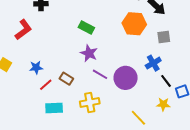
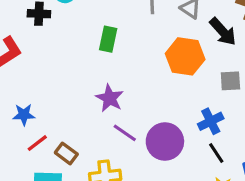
green rectangle: (86, 27) -> (108, 39), moved, turned 70
brown rectangle: (66, 79) -> (66, 153), moved
black line: (166, 81) -> (216, 153), moved

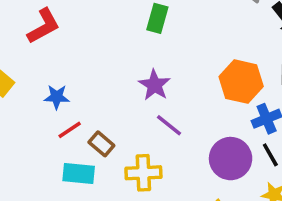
orange hexagon: (185, 56) -> (241, 82), moved
purple circle: (165, 142) -> (231, 159), moved

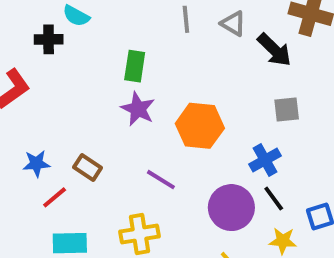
orange hexagon: (241, 82) -> (200, 126), moved
purple star: (154, 85) -> (138, 109), moved
brown rectangle: (101, 144) -> (88, 168), moved

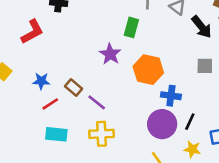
green rectangle: (135, 66) -> (131, 27), moved
blue cross: (265, 160) -> (171, 96), moved, turned 30
purple line: (161, 180) -> (97, 102), moved
black line: (274, 198) -> (190, 122), turned 54

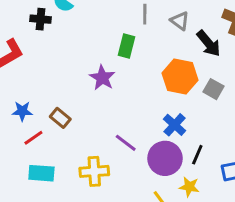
gray square: (205, 66) -> (213, 89), turned 30
orange hexagon: (148, 70) -> (180, 77), moved
blue cross: (171, 96) -> (175, 125), turned 36
purple line: (97, 102) -> (126, 143), moved
yellow star: (192, 149) -> (189, 187), moved

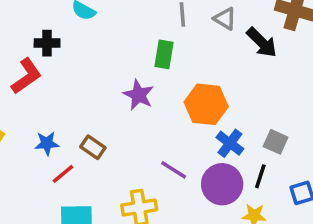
black cross: (41, 19) -> (47, 43), moved
orange hexagon: (180, 77) -> (206, 104), moved
gray square: (213, 89) -> (276, 142), moved

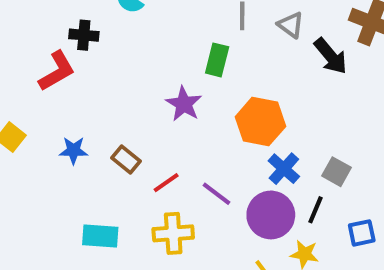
red line: (63, 174) -> (166, 183), moved

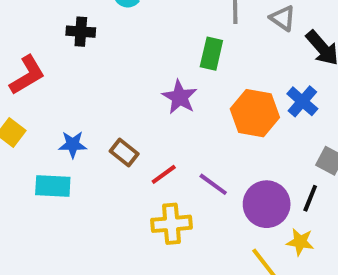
red L-shape: (57, 71) -> (27, 75), moved
blue cross: (284, 169) -> (302, 101), moved
cyan rectangle: (100, 236) -> (53, 186), moved

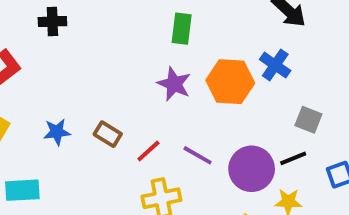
purple star: (180, 97) -> (174, 84), moved
cyan rectangle: (53, 186) -> (22, 190), moved
black line: (310, 198) -> (293, 158), turned 52

